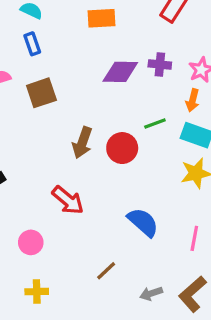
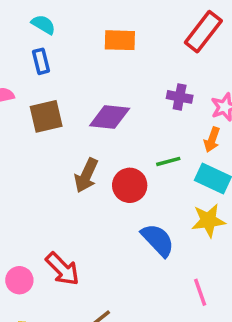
purple diamond: (120, 72) -> (110, 117), moved
red arrow: (68, 200) -> (62, 269), moved
blue semicircle: (143, 222) -> (158, 240), moved
pink line: (194, 238) -> (200, 292), turned -35

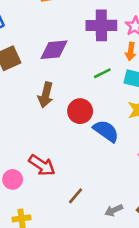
purple cross: (180, 97) -> (101, 25), size x1.6
red circle: (130, 185) -> (80, 111), moved

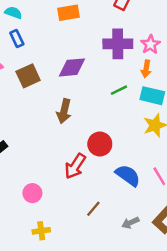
red circle: (80, 111) -> (100, 144), moved
blue semicircle: (106, 131) -> (128, 175), moved
red arrow: (42, 165) -> (75, 166), moved, turned 90

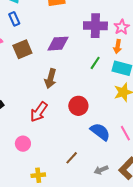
green line: (119, 90) -> (95, 63), turned -32
red arrow: (75, 166) -> (39, 112), moved
yellow cross: (41, 231) -> (38, 175), moved

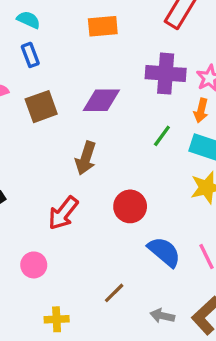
gray arrow: (101, 170) -> (162, 316), turned 32

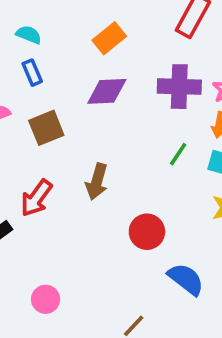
orange rectangle: (103, 26) -> (109, 38), turned -32
purple diamond: (101, 100) -> (107, 91), moved
red arrow: (63, 213) -> (36, 198), moved

